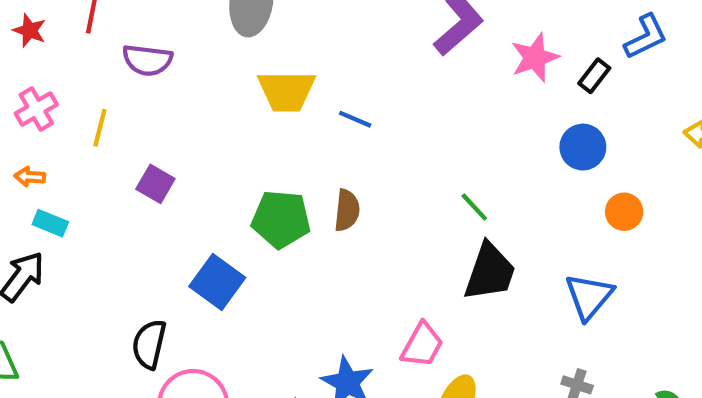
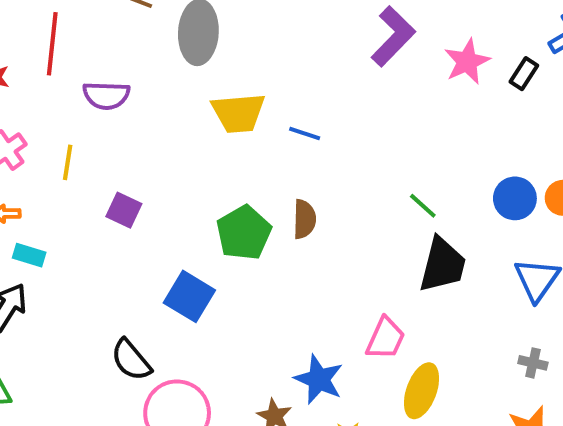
blue circle: (583, 147) -> (515, 198), moved
green pentagon: (281, 219) -> (244, 233), turned -30
black semicircle: (149, 344) -> (131, 360), turned -48

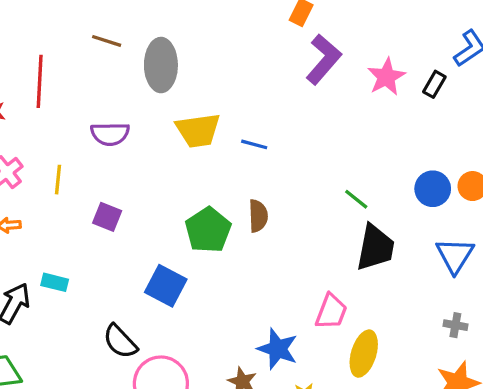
purple semicircle: (106, 95) -> (110, 134), moved
cyan rectangle: (29, 255) -> (55, 282), moved

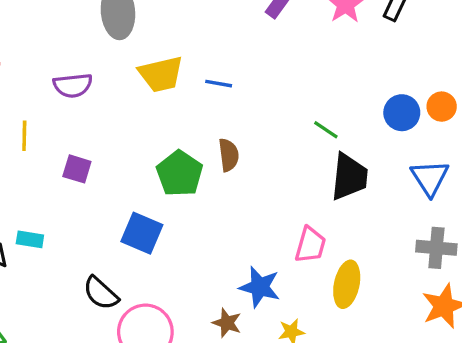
gray cross: (455, 325) -> (436, 248), size x1.6

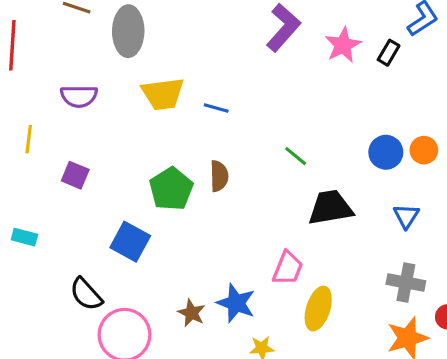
green line: (326, 130) -> (296, 156), moved
black trapezoid: (349, 177) -> (330, 208), turned -111
blue triangle: (430, 178) -> (406, 216), size x0.7
brown star: (227, 323) -> (192, 313), moved

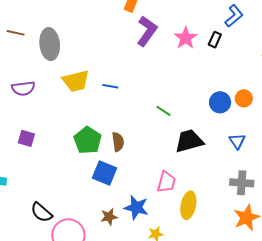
brown semicircle: (219, 176) -> (118, 142), moved
blue square: (130, 242) -> (104, 173), moved
brown star: (192, 313) -> (109, 217), turned -30

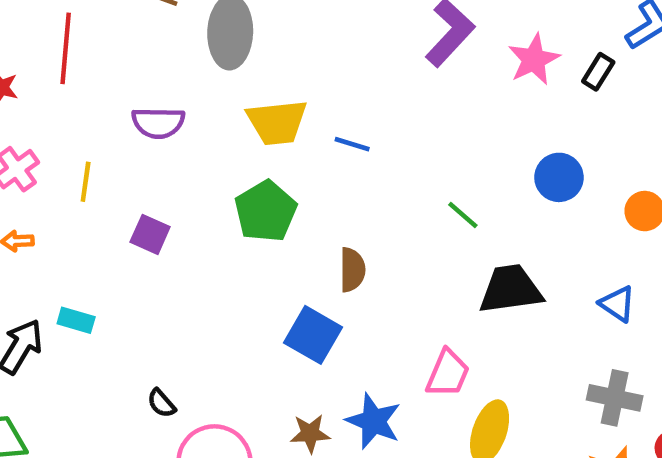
blue circle: (220, 102) -> (559, 177), moved
green pentagon: (88, 140) -> (266, 211), moved
blue triangle: (237, 141) -> (617, 304), turned -30
black semicircle: (41, 212) -> (161, 403), size x0.6

